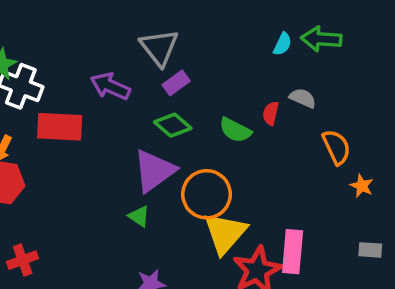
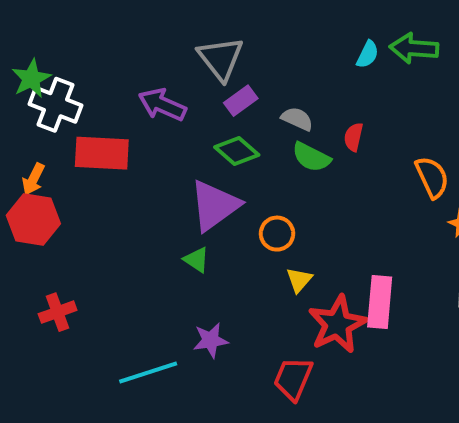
gray semicircle: (303, 98) -> (297, 119), moved
orange circle: (207, 194) -> (277, 234), size x0.6
yellow triangle: (225, 233) -> (299, 280), size x0.5

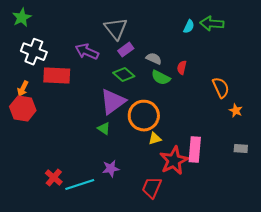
green star: (31, 79) -> (22, 18), moved
orange circle: (277, 234) -> (144, 116), size x1.8
yellow triangle: (299, 280) -> (155, 139), turned 32
red cross: (58, 312) -> (54, 178), moved, turned -30

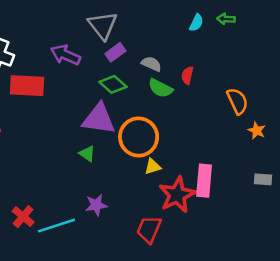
green arrow: (212, 24) -> (226, 19), size x0.6
purple triangle: (113, 102) -> (99, 119), turned 44

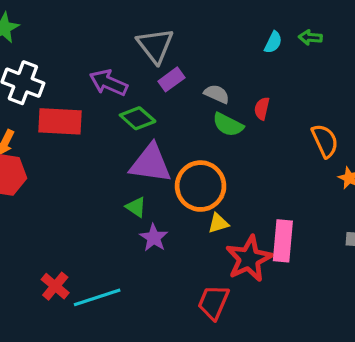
green diamond: (113, 84) -> (138, 118), moved
purple star: (96, 205) -> (154, 238), moved, turned -30

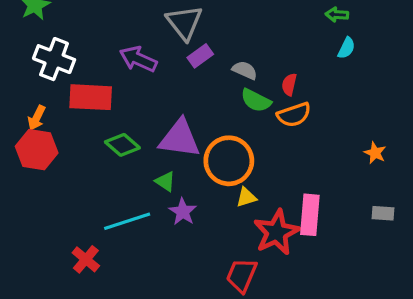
cyan semicircle: (273, 42) -> (346, 48), moved
green diamond: (138, 118) -> (122, 145), moved
orange semicircle: (325, 141) -> (294, 115), moved, turned 96
cyan line: (97, 297) -> (127, 221), moved

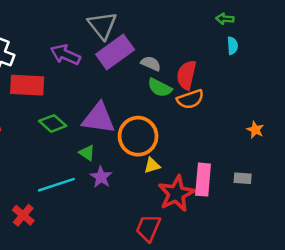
cyan semicircle: (346, 48) -> (232, 46), turned -30
purple rectangle: (200, 56) -> (115, 52), size x1.8
red semicircle: (289, 85) -> (186, 75), size x1.6
gray rectangle: (383, 213) -> (243, 178), moved

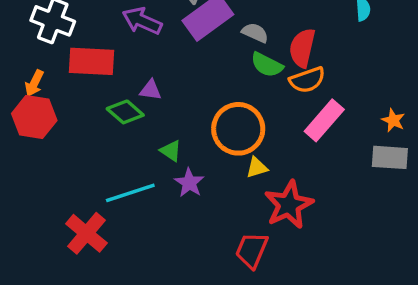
purple triangle: (98, 118) -> (151, 90), moved, size x0.5
gray rectangle: (243, 178) -> (390, 157), moved, size x1.5
pink rectangle: (203, 180) -> (324, 120), moved, turned 36
red cross: (23, 215) -> (86, 233), size x1.4

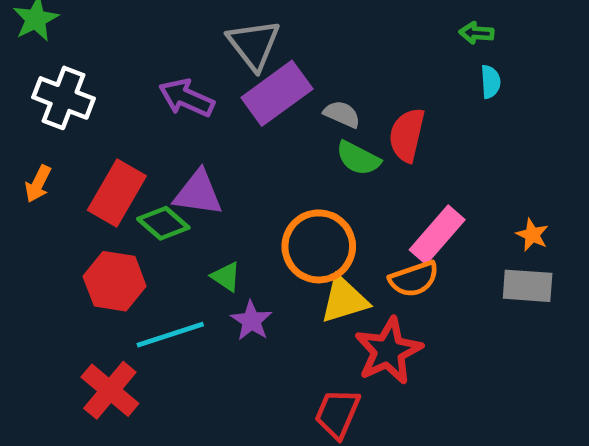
red rectangle: (92, 61) -> (117, 193), moved, turned -63
orange semicircle: (307, 80) -> (414, 279), moved
purple triangle: (151, 90) -> (198, 193), size x1.6
red hexagon: (34, 117) -> (115, 281), moved
yellow triangle: (257, 168) -> (344, 300), size x1.6

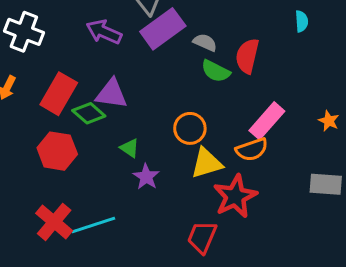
orange circle: (319, 246) -> (190, 128), size x0.7
gray rectangle: (528, 286) -> (326, 184), moved
cyan line: (170, 335) -> (93, 225), moved

